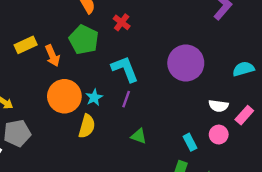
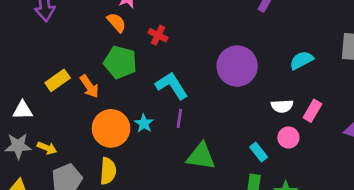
yellow semicircle: (87, 126) -> (108, 171), moved
green triangle: (139, 136) -> (201, 156), size x1.6

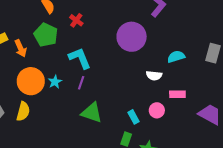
purple circle: (237, 66) -> (132, 37), moved
white semicircle: (282, 106) -> (154, 76), moved
pink rectangle: (312, 111) -> (177, 94), turned 49

